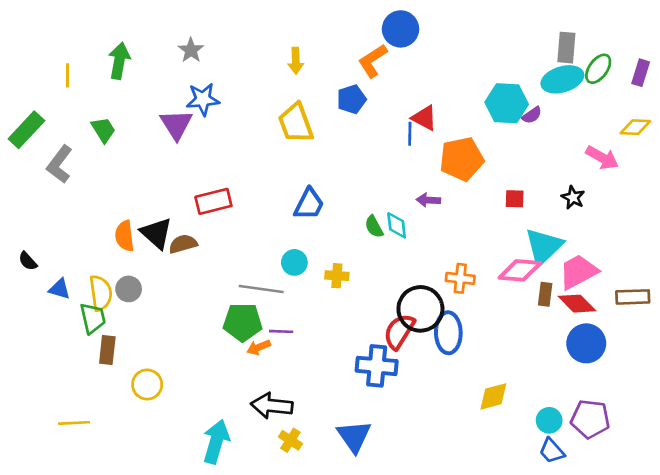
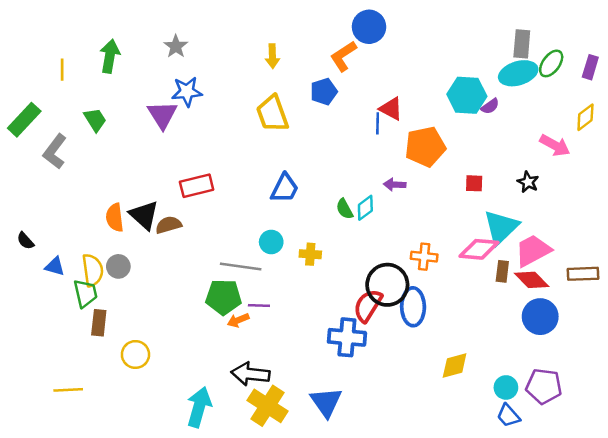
yellow diamond: (635, 127) -> (585, 117), turned -40
cyan diamond: (397, 225) -> (365, 208), turned 60
yellow cross: (290, 440) -> (268, 406), size x1.8

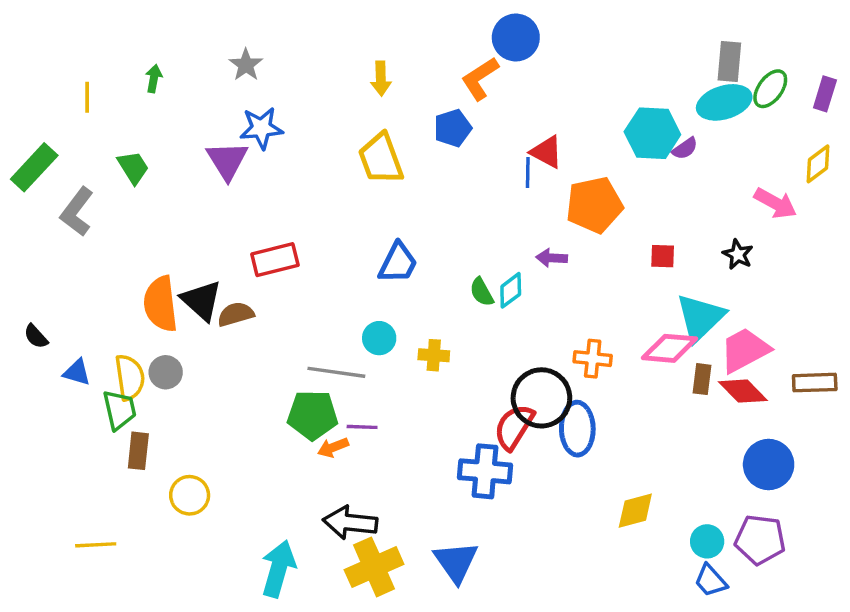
green arrow: (110, 56) -> (154, 78), size x0.6
orange semicircle: (115, 218) -> (161, 304), size x1.4
blue circle: (540, 317) -> (769, 465), moved
yellow cross: (268, 406) -> (374, 567), turned 33

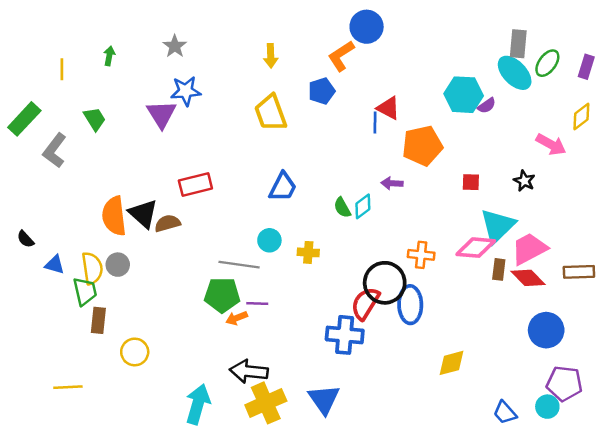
cyan ellipse: (724, 102) -> (515, 73), turned 63
purple pentagon: (760, 540) -> (564, 384), moved
cyan circle: (707, 541) -> (547, 407), moved

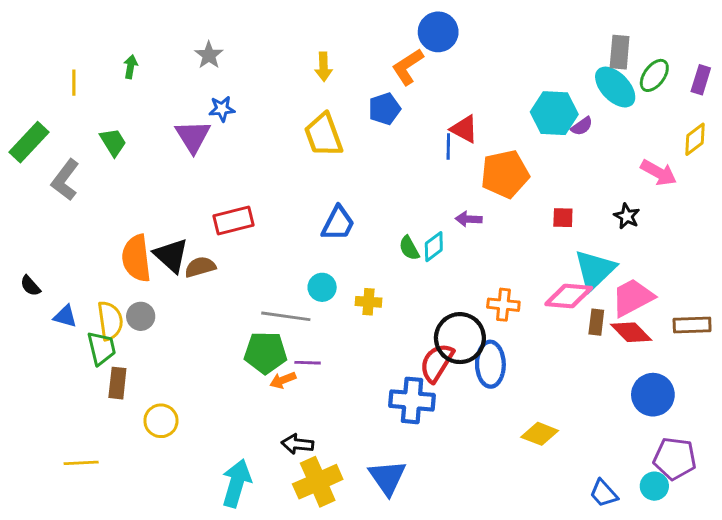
blue star: (186, 91) -> (222, 109), size x0.7
yellow diamond: (451, 363) -> (540, 434), turned 36
black arrow: (249, 371) -> (297, 444), size x0.7

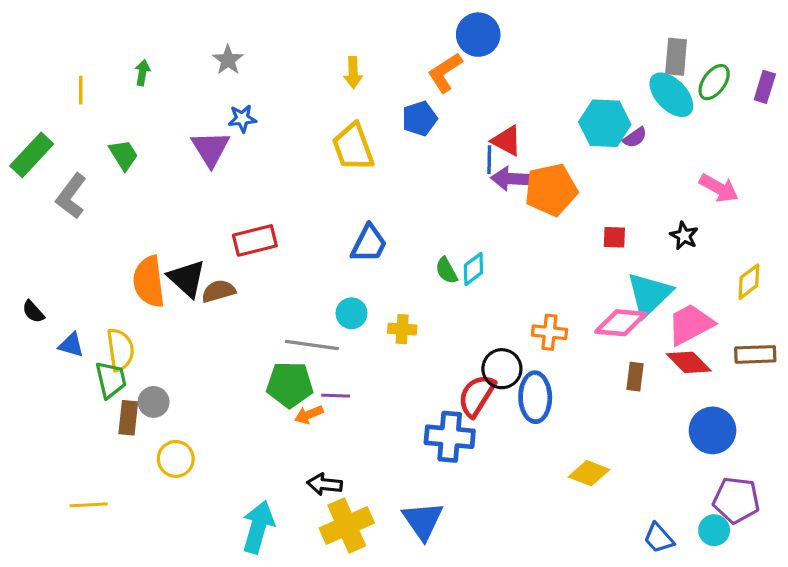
yellow diamond: (695, 139) -> (749, 282), moved
purple arrow: (469, 219) -> (511, 179), moved, size x1.4
gray circle: (141, 316) -> (154, 402), moved
brown rectangle: (596, 322) -> (635, 377), moved
black circle: (460, 338) -> (502, 369), size x0.7

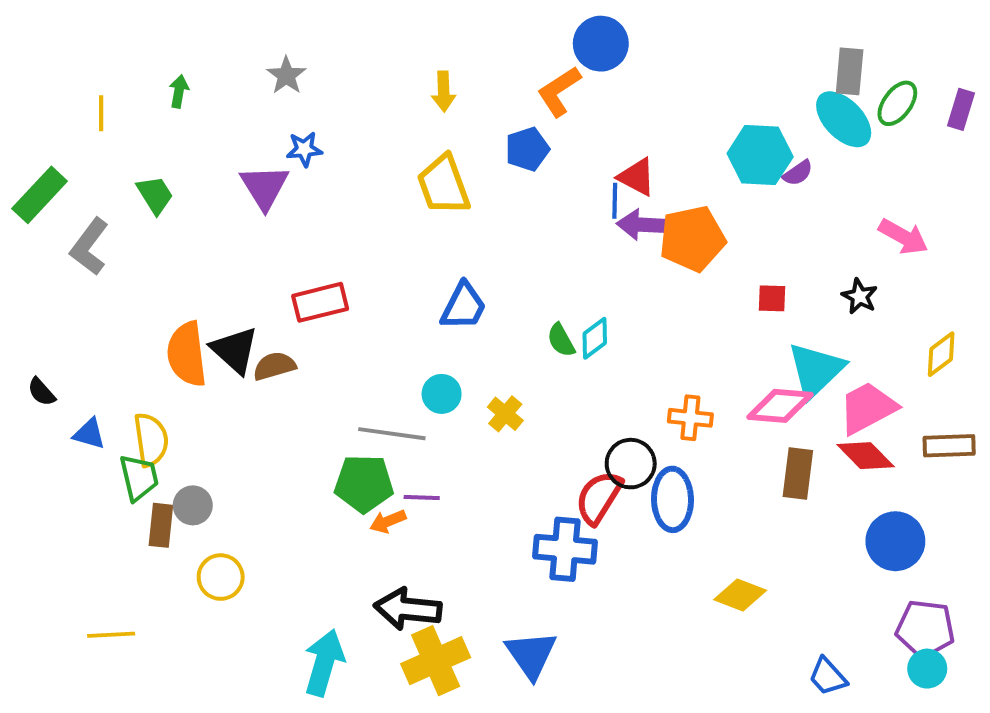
yellow cross: (402, 329) -> (505, 414), turned 36
brown rectangle: (635, 377) -> (798, 474), size x1.4
black arrow: (325, 484) -> (408, 609), size x1.5
cyan circle: (714, 530) -> (927, 669), moved

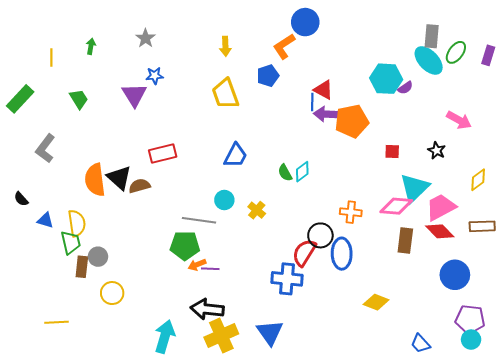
gray L-shape: (89, 247) -> (45, 148), moved
purple line: (422, 497) -> (210, 269), moved

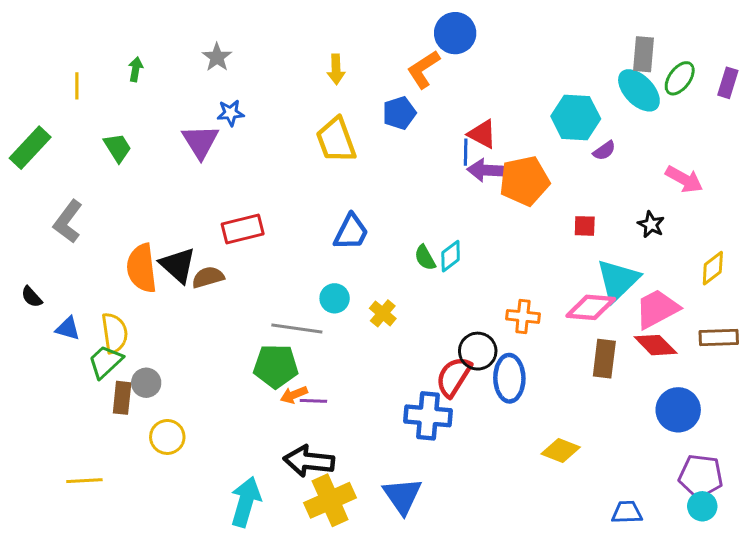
purple semicircle: (405, 88) -> (604, 151), moved
green trapezoid: (71, 242) -> (105, 362), turned -120
blue trapezoid: (421, 344) -> (627, 512), turned 130

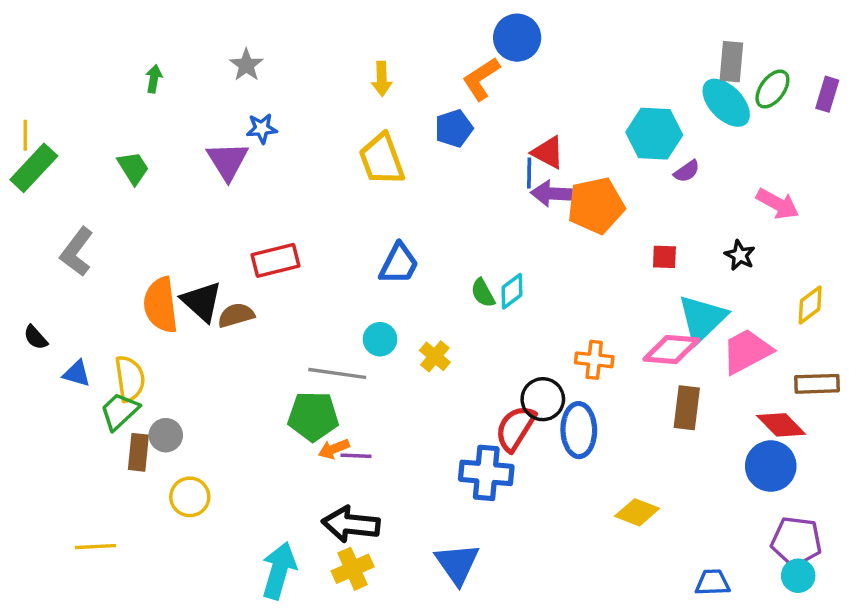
yellow line: (77, 86) -> (25, 135), moved
red diamond: (656, 345) -> (781, 425), moved
yellow cross: (330, 500) -> (353, 569), moved, size x0.7

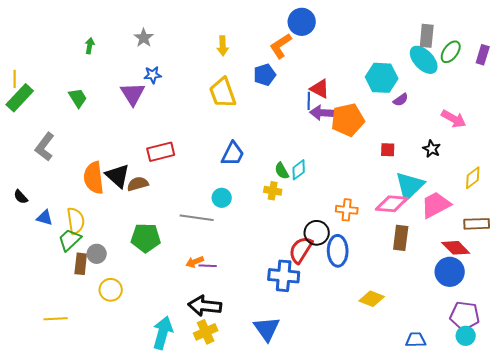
yellow cross: (435, 356) -> (273, 191), moved, turned -30
green pentagon: (313, 416) -> (146, 238), moved

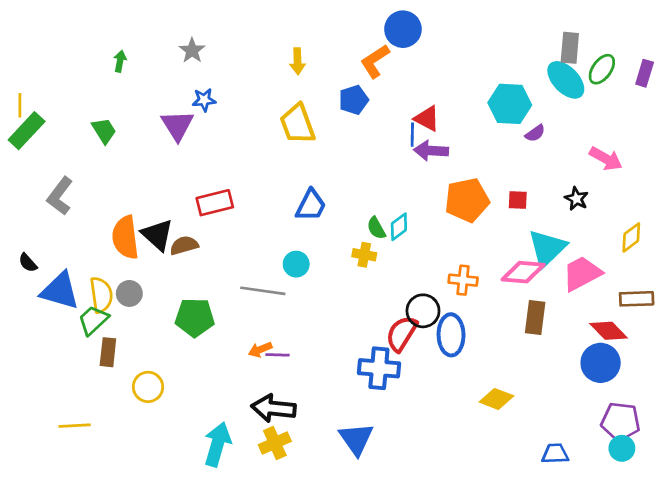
orange pentagon: (348, 120) -> (467, 200), moved
blue triangle: (45, 218) -> (60, 291), size x1.8
gray circle: (97, 254) -> (129, 293), moved

